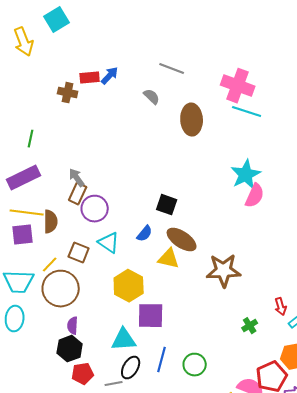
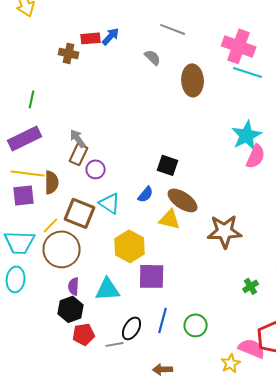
purple circle: (95, 209) -> (96, 169), size x0.7
brown square: (79, 253) -> (80, 213), size x1.4
cyan triangle: (124, 340) -> (108, 289), moved

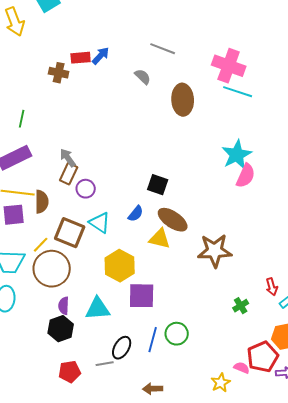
green circle: (196, 325) -> (177, 334), moved
red pentagon: (84, 334) -> (70, 372), moved
pink semicircle: (252, 348) -> (242, 368), size x0.6

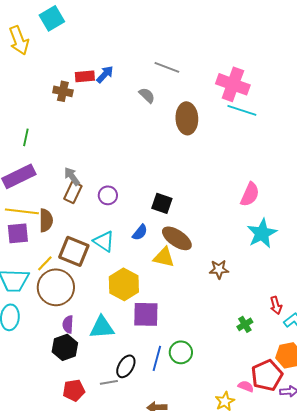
cyan star: (237, 155) -> (262, 233), moved
purple circle: (86, 189) -> (108, 195), moved
brown star: (215, 251) -> (219, 269), size x0.6

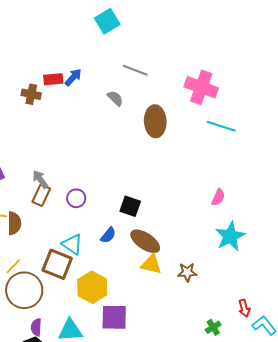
cyan square: (52, 18) -> (107, 21), moved
cyan line: (242, 110) -> (221, 126), moved
pink semicircle: (250, 194) -> (218, 197), size x0.7
brown square: (74, 251) -> (57, 264), moved
yellow triangle: (164, 257) -> (151, 264), moved

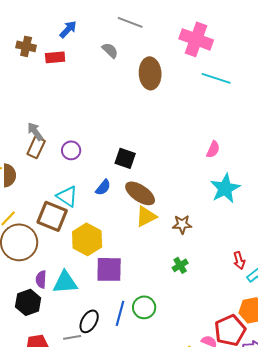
red rectangle: (53, 79) -> (55, 57), moved
yellow triangle: (151, 264) -> (146, 216), turned -40
purple semicircle: (36, 327) -> (41, 279), moved
green cross: (213, 327) -> (180, 265), moved

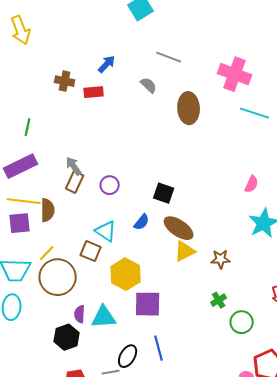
brown square: (52, 216) -> (91, 251), size x0.7
green circle: (144, 307) -> (242, 322), moved
blue line: (120, 313) -> (159, 348), turned -30

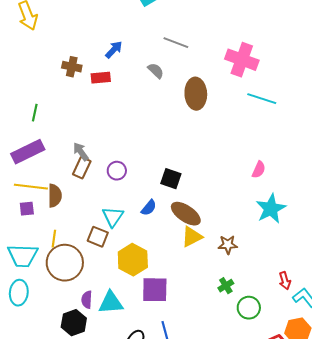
purple square: (20, 223) -> (27, 209), size x0.7
cyan triangle: (106, 231) -> (113, 217), turned 30
yellow line: (47, 253) -> (54, 239), turned -36

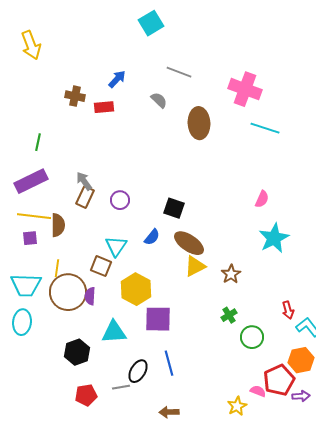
brown star: (228, 245) -> (231, 274), turned -30
purple semicircle: (87, 300) -> (90, 296), moved

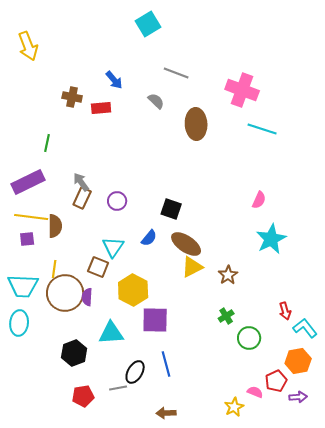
blue arrow: (117, 79) -> (114, 80), turned 96
green line: (38, 142) -> (47, 143), moved
red pentagon: (279, 380) -> (276, 381), size x0.7

